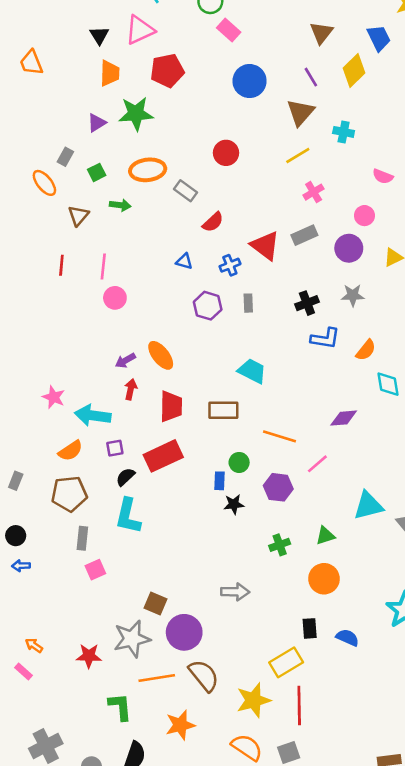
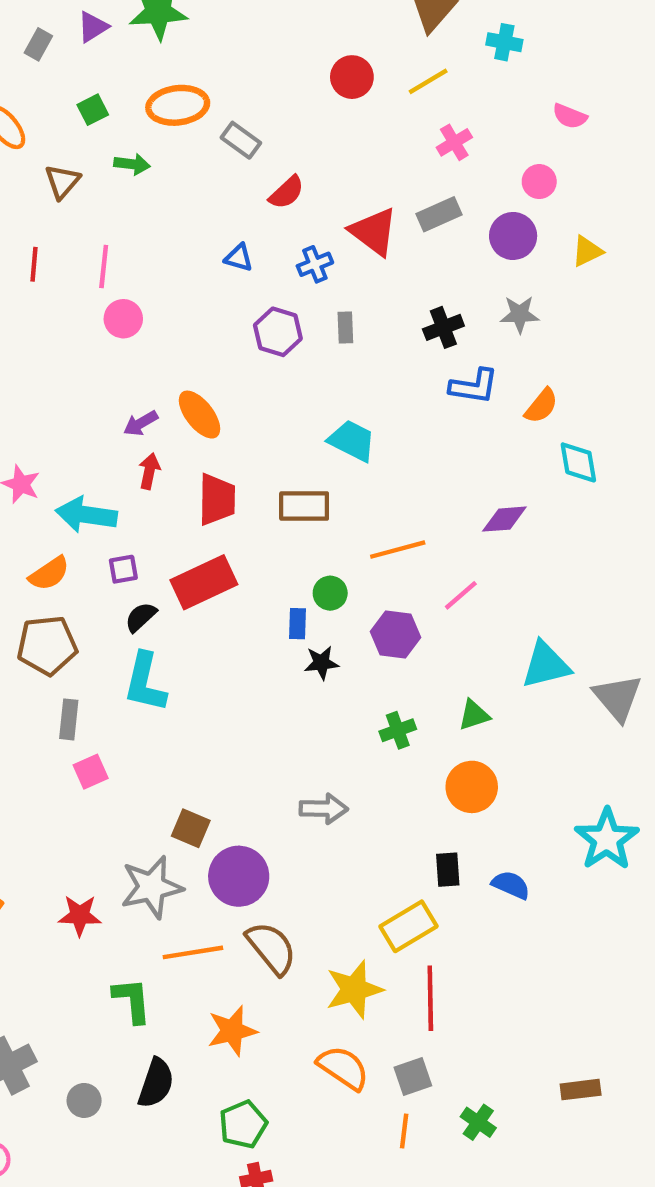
red circle: (226, 153) -> (352, 77), moved
gray rectangle: (65, 157) -> (38, 44), moved
orange line: (280, 436) -> (398, 550), turned -32

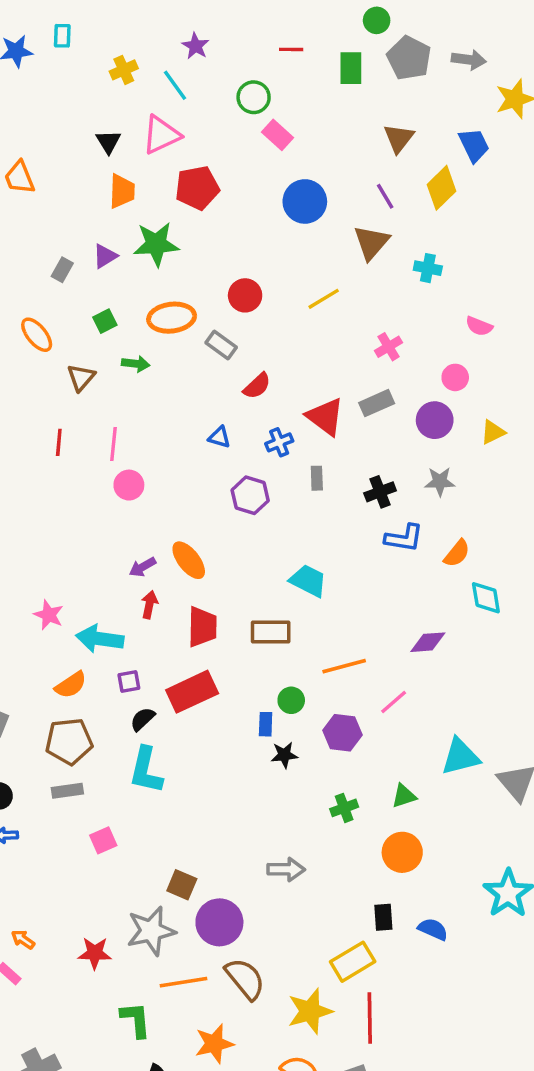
red circle: (352, 77) -> (245, 295), moved
yellow line: (428, 81) -> (324, 299), moved
gray rectangle: (345, 327) -> (317, 478), moved
gray rectangle: (69, 719) -> (67, 791), moved, turned 76

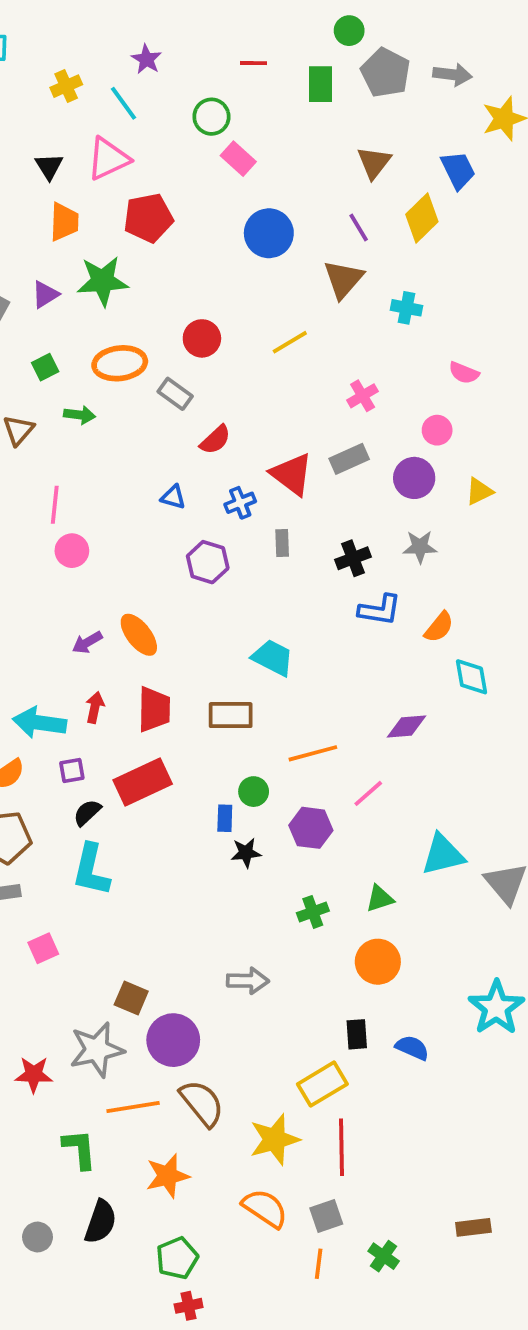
red arrow: (149, 605) -> (95, 707), moved

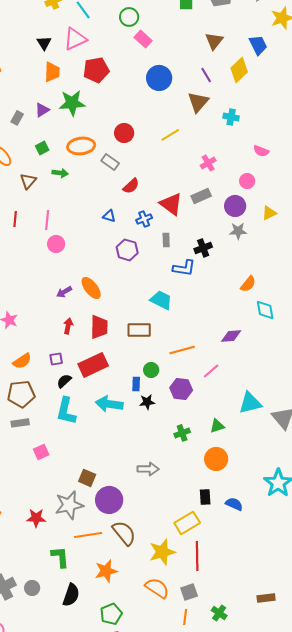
gray star: (420, 547) -> (238, 231), moved
blue L-shape: (380, 610) -> (184, 268), moved
cyan arrow: (39, 723) -> (109, 404), moved
gray circle: (37, 1237) -> (32, 588), moved

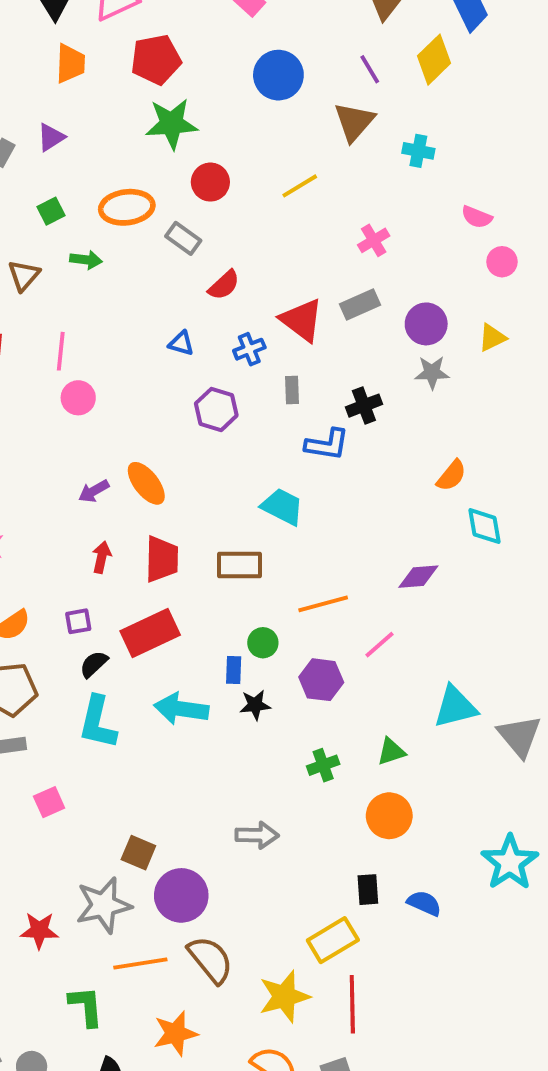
green star: (72, 103) -> (172, 124), moved
pink circle: (247, 181) -> (502, 262), moved

